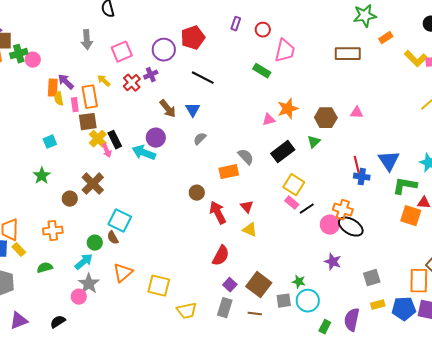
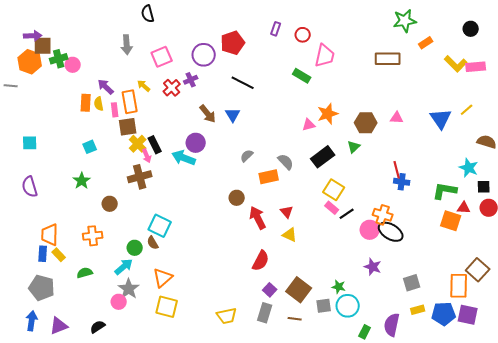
orange rectangle: (53, 88) -> (86, 103), moved
gray semicircle: (200, 139) -> (247, 156), moved
blue triangle: (389, 161) -> (441, 119), moved
brown cross: (93, 184) -> (140, 177), moved, turned 30
yellow square: (159, 286) -> (167, 307), moved

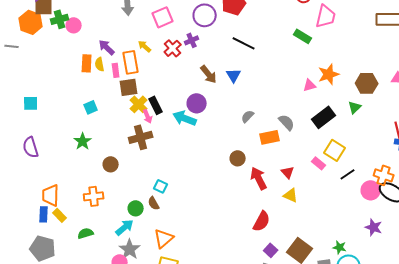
pink rectangle: (332, 208) -> (319, 163), moved
cyan square: (160, 226) -> (161, 186), size x0.6

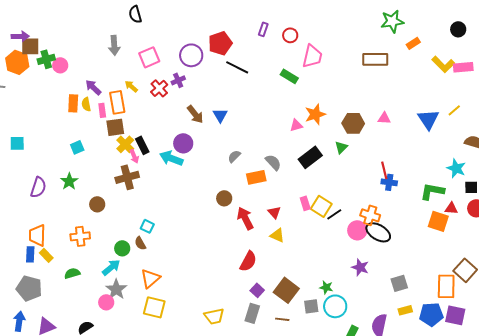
black line: (244, 43) -> (237, 67), moved
purple semicircle: (31, 147) -> (38, 187), moved, turned -145
yellow square: (335, 150) -> (321, 206), moved
pink rectangle: (319, 163) -> (305, 203), turned 32

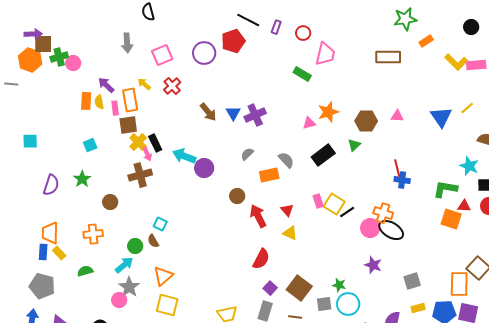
black line: (237, 67) -> (248, 20), moved
purple cross: (178, 80) -> (255, 115), moved, size x1.5
purple circle: (183, 143) -> (204, 168), moved

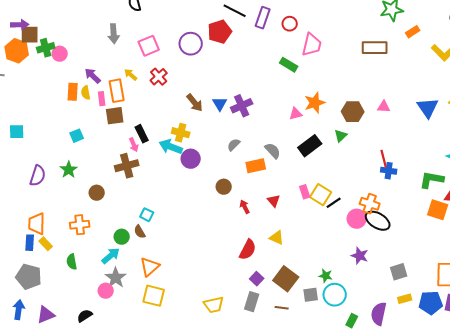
purple rectangle: (276, 27) -> (263, 18), size x1.5
yellow cross: (138, 142) -> (181, 133), moved, turned -30
red arrow: (258, 216) -> (245, 207), size x0.6
yellow triangle: (290, 233) -> (277, 238), moved
green semicircle: (85, 271) -> (72, 262), turned -84

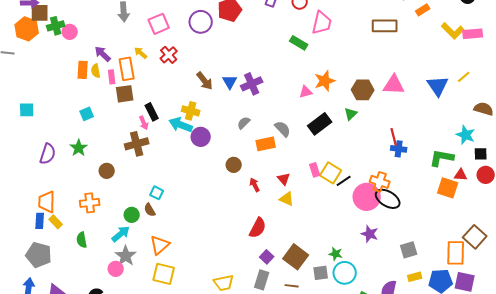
pink triangle: (384, 107) -> (394, 85), size x1.6
pink circle: (357, 219) -> (367, 197), size x1.4
yellow triangle: (277, 238) -> (287, 199), moved

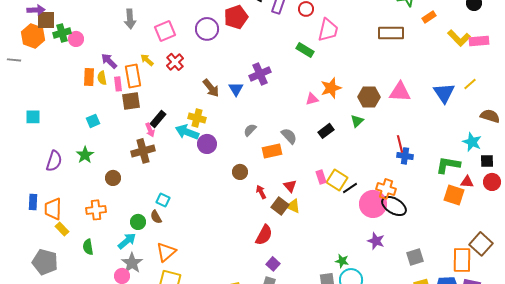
purple cross: (252, 84) -> (260, 74), moved
black rectangle: (152, 112) -> (158, 119), turned 66
black rectangle: (320, 124) -> (326, 131), size x0.7
blue rectangle: (40, 221) -> (33, 202), moved
brown square: (296, 257) -> (280, 206), moved, size x0.7

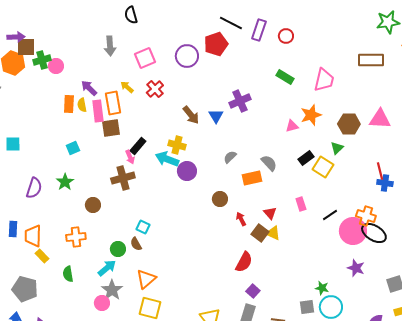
pink trapezoid: (328, 30) -> (324, 80), moved
pink rectangle: (118, 84) -> (98, 111), size x1.5
yellow square: (337, 180) -> (323, 167), moved

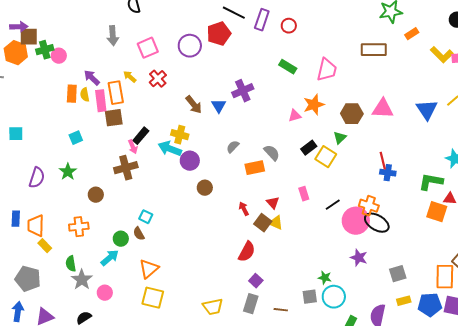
brown circle: (220, 199) -> (205, 188), moved
gray star: (112, 290) -> (82, 280), moved

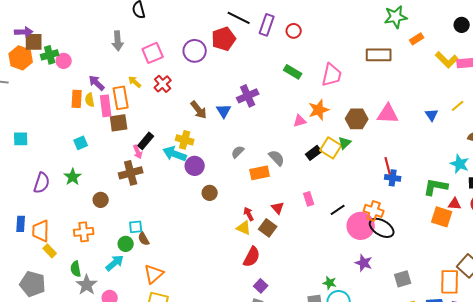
blue triangle: (427, 110) -> (432, 115), size x0.6
yellow square: (326, 157) -> (331, 148), moved
cyan square: (146, 217) -> (136, 227), moved, turned -32
yellow triangle: (276, 223) -> (244, 228), moved

